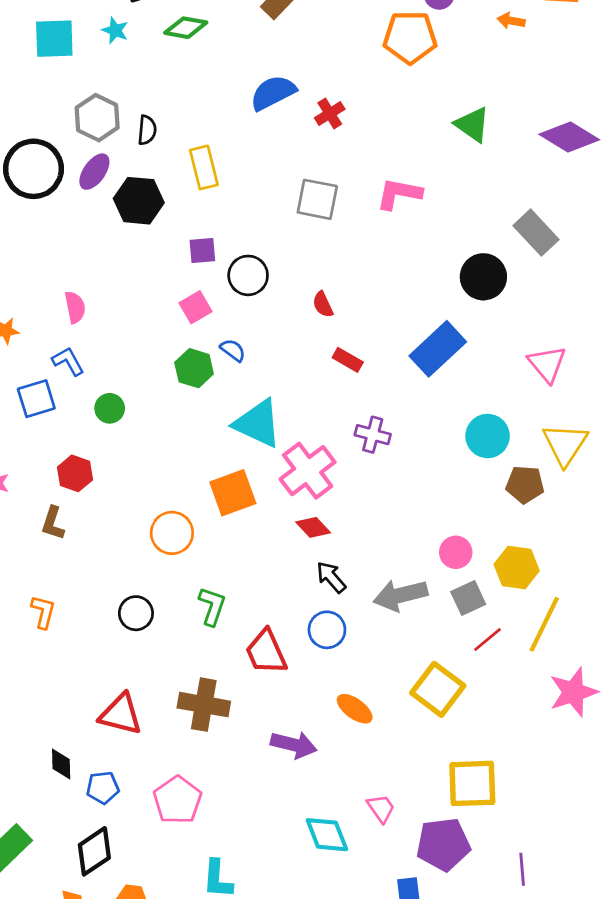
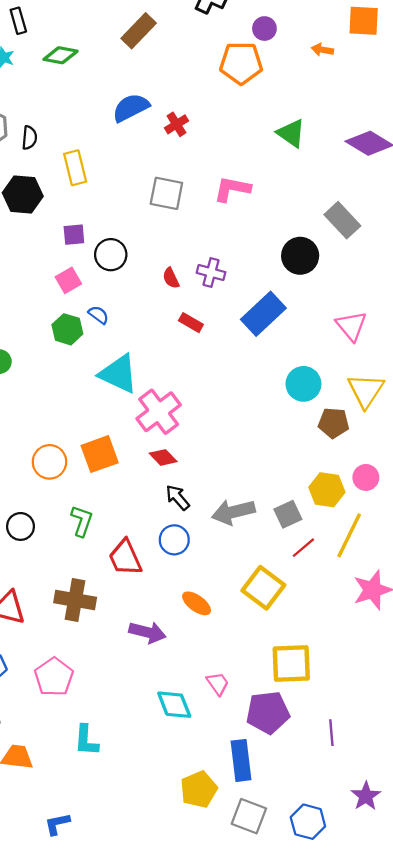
purple cross: (373, 435) -> (211, 272), moved
orange square: (233, 493) -> (100, 454), moved
pink circle: (456, 552) -> (366, 477), moved

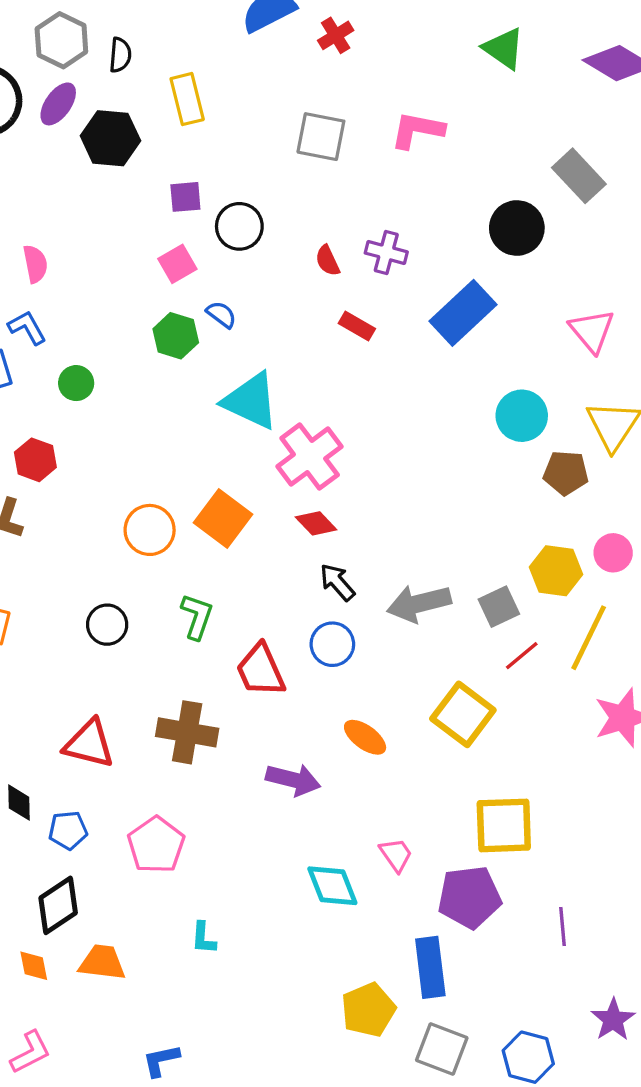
orange square: (100, 454) -> (223, 519), turned -33
cyan L-shape: (86, 740) -> (203, 938), size x0.7

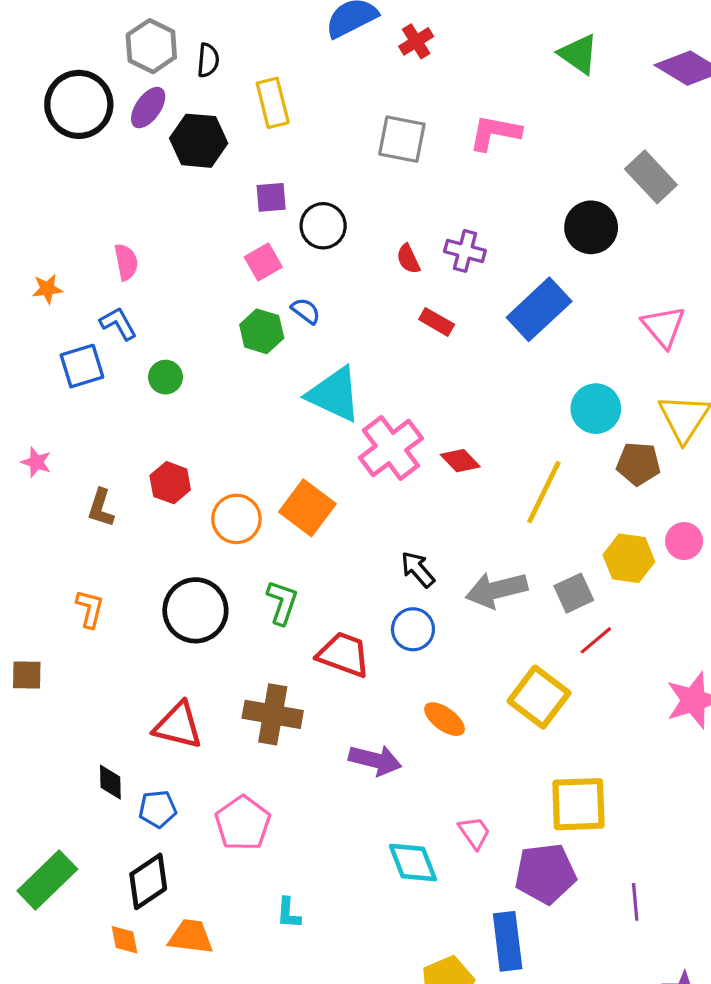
red hexagon: (35, 460) -> (170, 483), moved
red diamond: (316, 523) -> (460, 461), moved
black circle: (107, 625) -> (195, 610), size x1.6
yellow line: (589, 638) -> (544, 492), moved
red trapezoid: (261, 670) -> (344, 654), turned 134

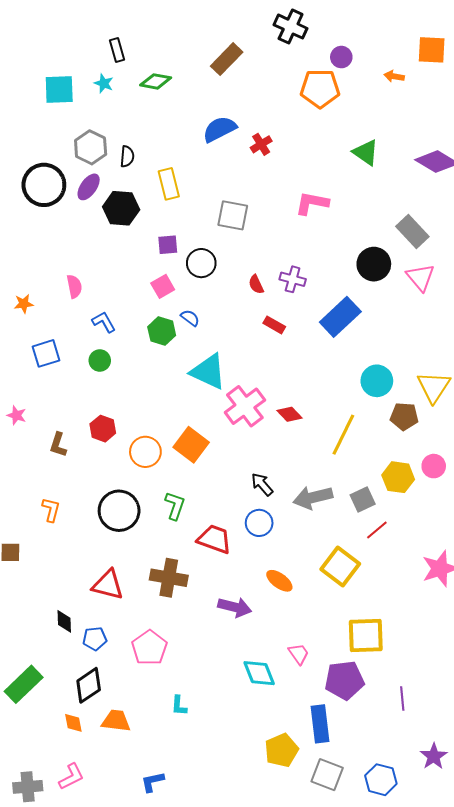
gray square: (402, 139) -> (233, 215), moved
blue L-shape: (118, 323) -> (104, 322), moved
pink triangle: (664, 327) -> (420, 277), moved

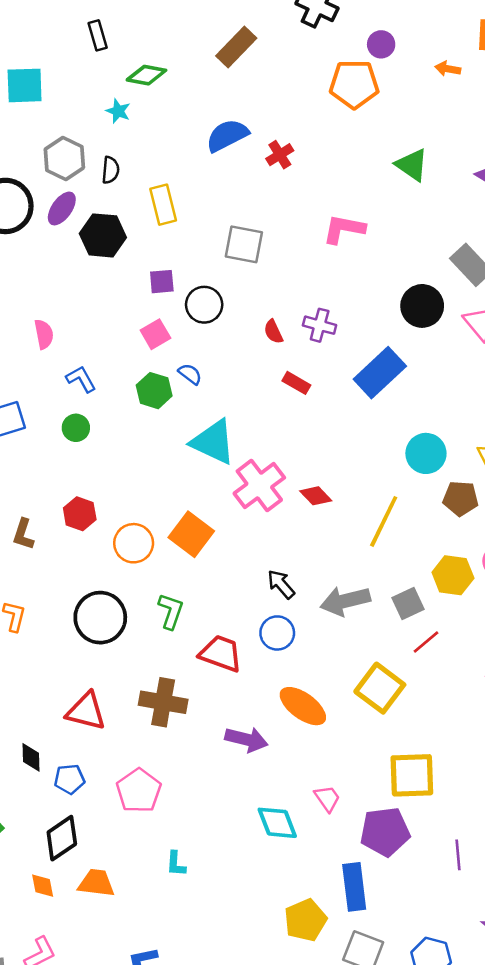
cyan star: (104, 83) -> (118, 111), moved
orange ellipse: (279, 581) -> (303, 706), size x1.4

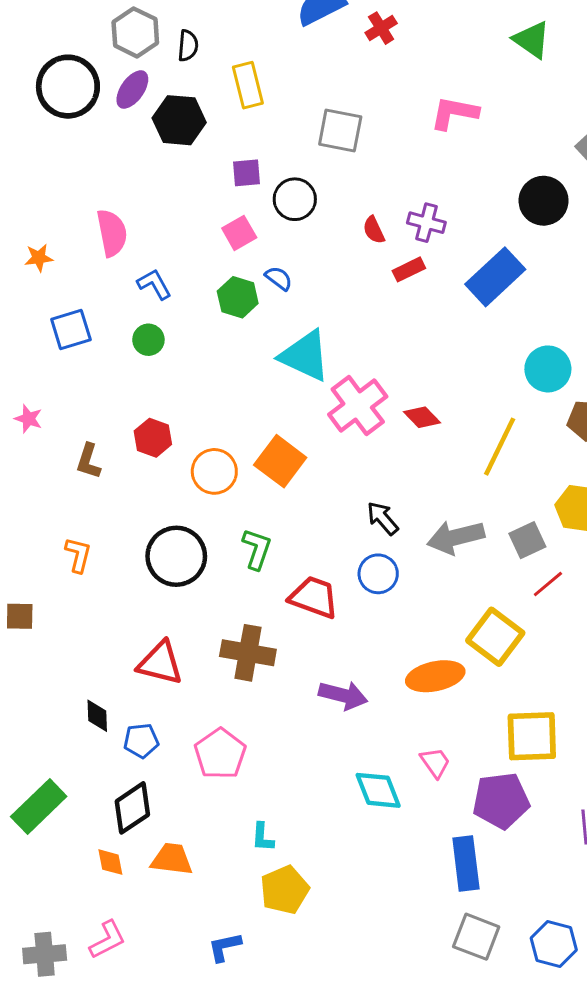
pink semicircle: (44, 334) -> (112, 233), size x1.4
red rectangle: (296, 383) -> (409, 269), moved, turned -56
orange ellipse: (303, 706) -> (435, 676), moved, turned -48
yellow pentagon: (305, 920) -> (285, 890), moved

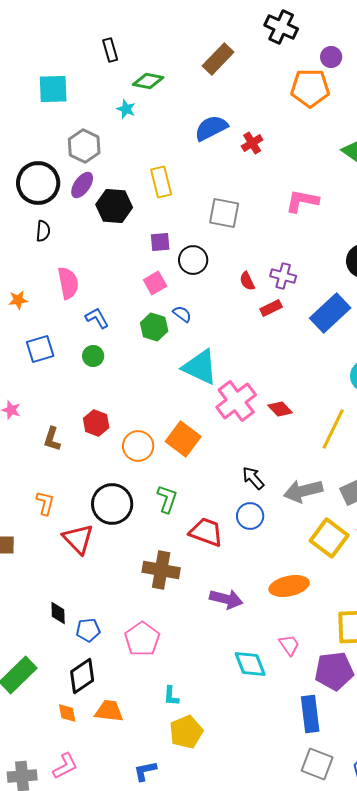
black semicircle: (188, 46) -> (43, 231), moved
yellow square: (495, 637) -> (329, 538), moved
red triangle: (160, 663) -> (78, 539), moved, turned 32

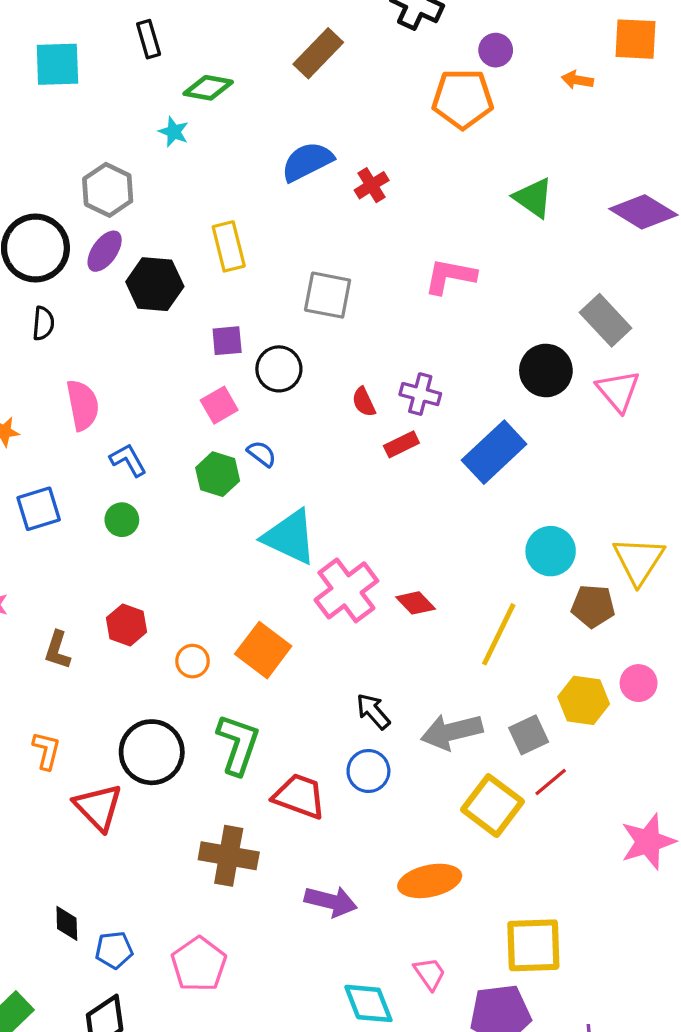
cyan square: (53, 89) -> (57, 64), moved
orange circle: (138, 446) -> (193, 661), size x0.7
green L-shape: (167, 499) -> (238, 744), size x1.4

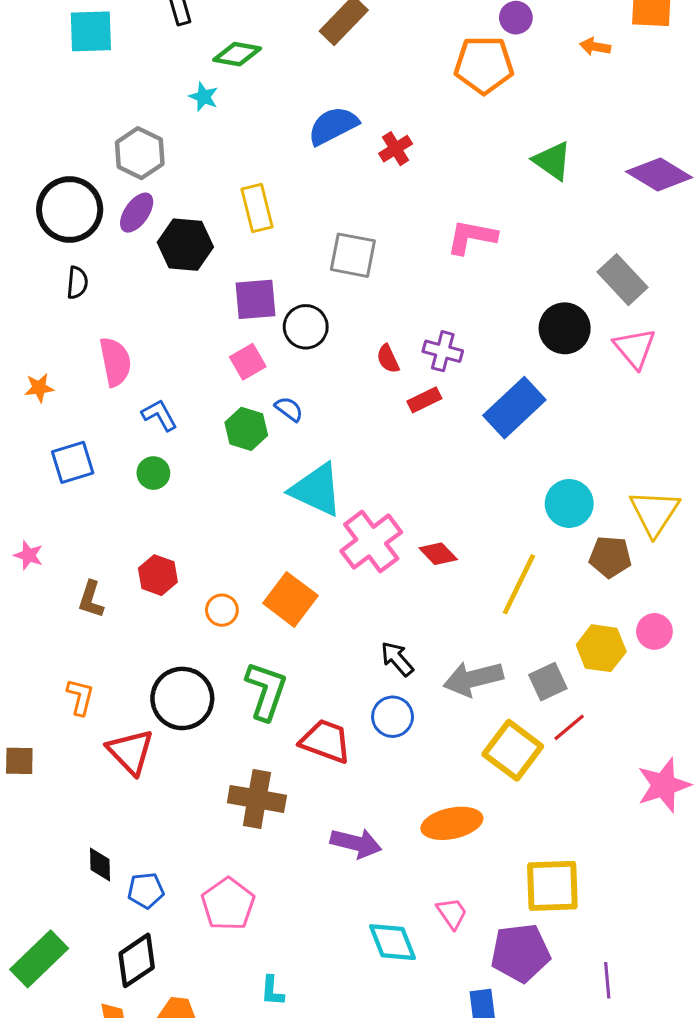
purple square: (227, 341) -> (255, 299), size x1.4

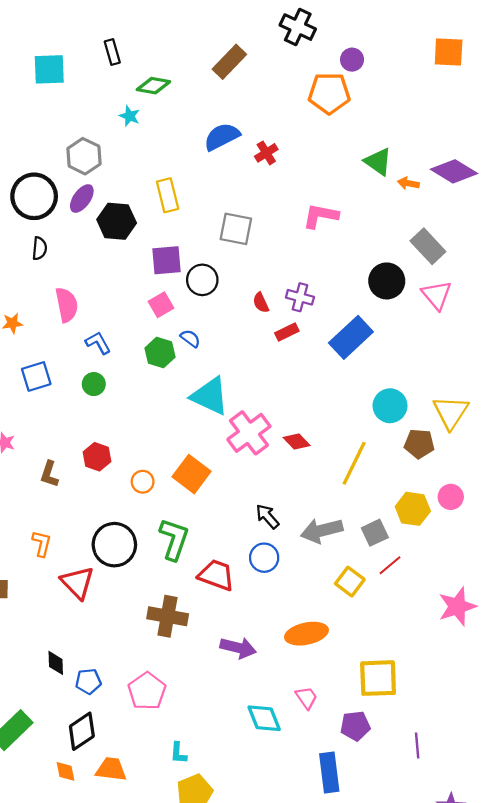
orange arrow: (595, 47) -> (408, 183), moved
yellow square: (513, 750) -> (350, 582), size x0.7
purple pentagon: (520, 953) -> (355, 726), size x0.7

